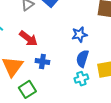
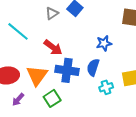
blue semicircle: (82, 59) -> (93, 67), moved
blue cross: (42, 61) -> (67, 70), size x1.6

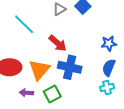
blue semicircle: (93, 67) -> (109, 68), moved
purple arrow: (18, 99) -> (26, 93), moved, turned 48

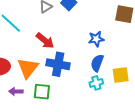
green square: (52, 94) -> (42, 92), turned 36

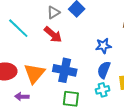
red arrow: (45, 41) -> (53, 34), moved
green square: (42, 92) -> (71, 99), moved

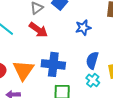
blue star: (103, 46) -> (83, 28), moved
cyan cross: (103, 90) -> (93, 80), turned -32

